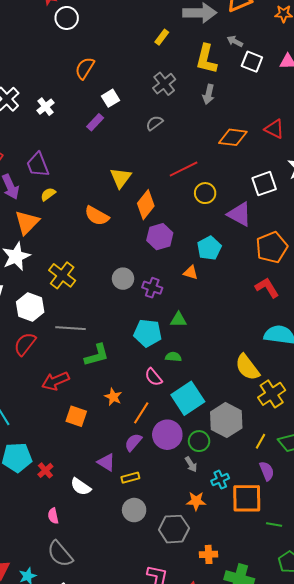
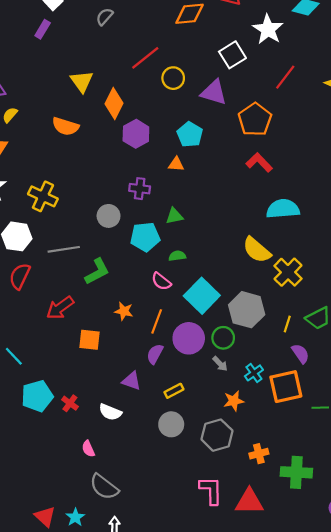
gray circle: (123, 279) -> (109, 216), moved
yellow rectangle: (130, 478) -> (174, 391), moved

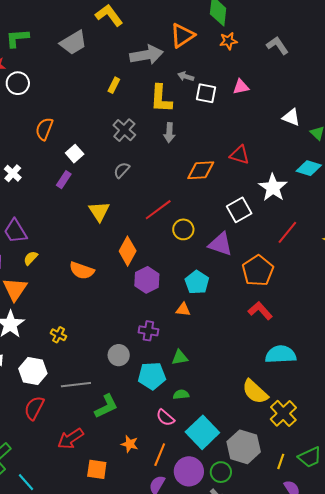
yellow triangle: (82, 81) -> (99, 211), moved
yellow cross: (43, 196) -> (58, 335), size x0.6

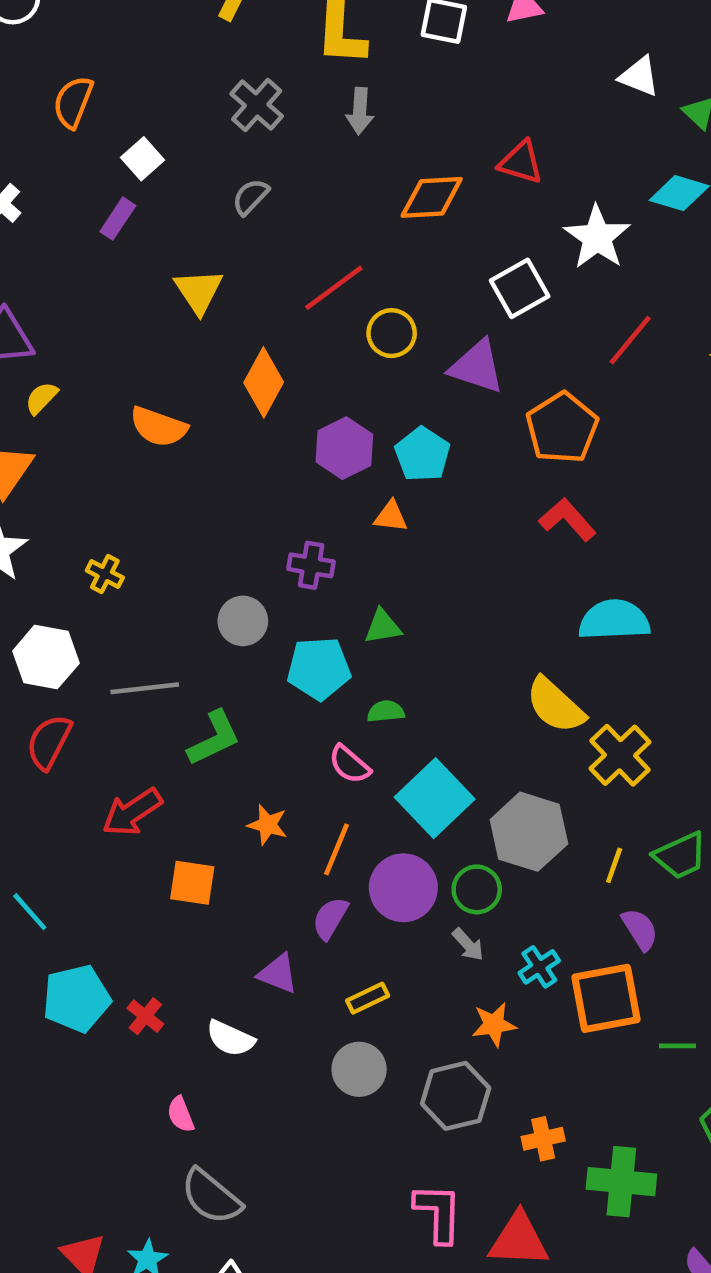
purple hexagon: (147, 280) -> (344, 448), moved

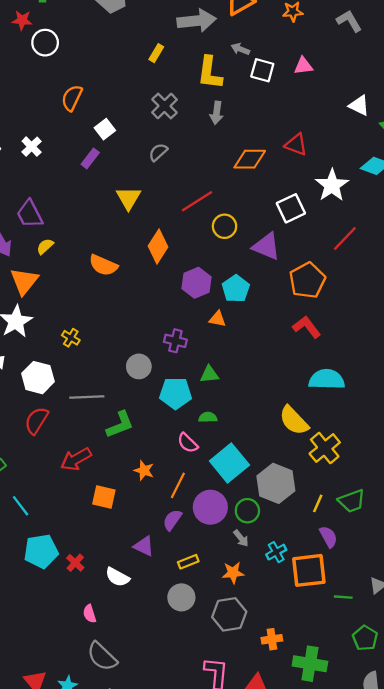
orange star: (494, 1025) -> (233, 573), moved

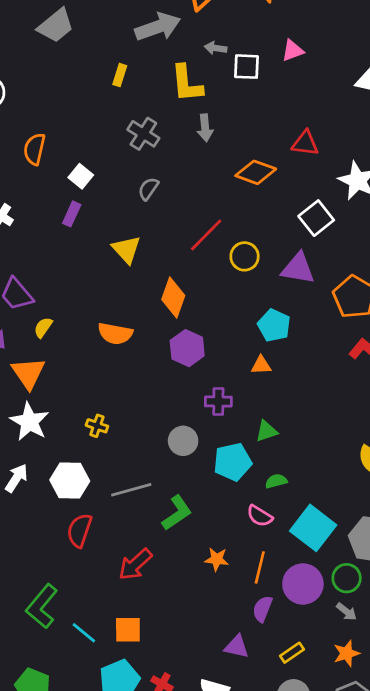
orange diamond: (250, 159) -> (256, 172), turned 32
purple hexagon: (197, 283) -> (187, 348), moved
orange square: (104, 497) -> (128, 630), moved

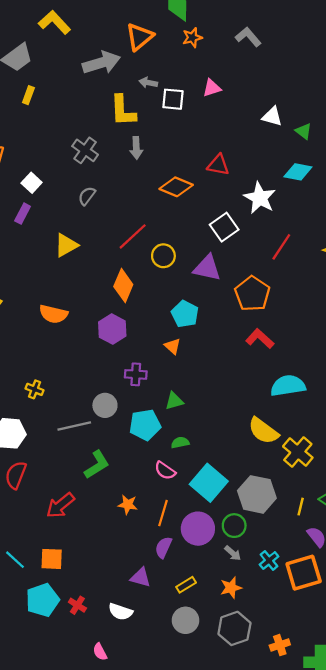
yellow rectangle: (120, 75) -> (28, 95), moved
yellow triangle: (126, 250) -> (66, 245), turned 40
orange diamond: (173, 297) -> (123, 286), moved
orange triangle: (261, 365) -> (173, 346), turned 42
gray line: (131, 490) -> (74, 426), moved

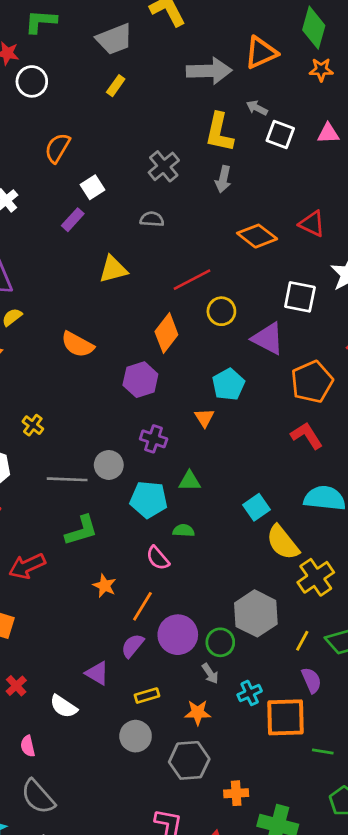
gray semicircle: (87, 196) -> (152, 219), turned 42
white square: (224, 227) -> (300, 297), turned 32
cyan square: (209, 483) -> (257, 507), moved, size x0.6

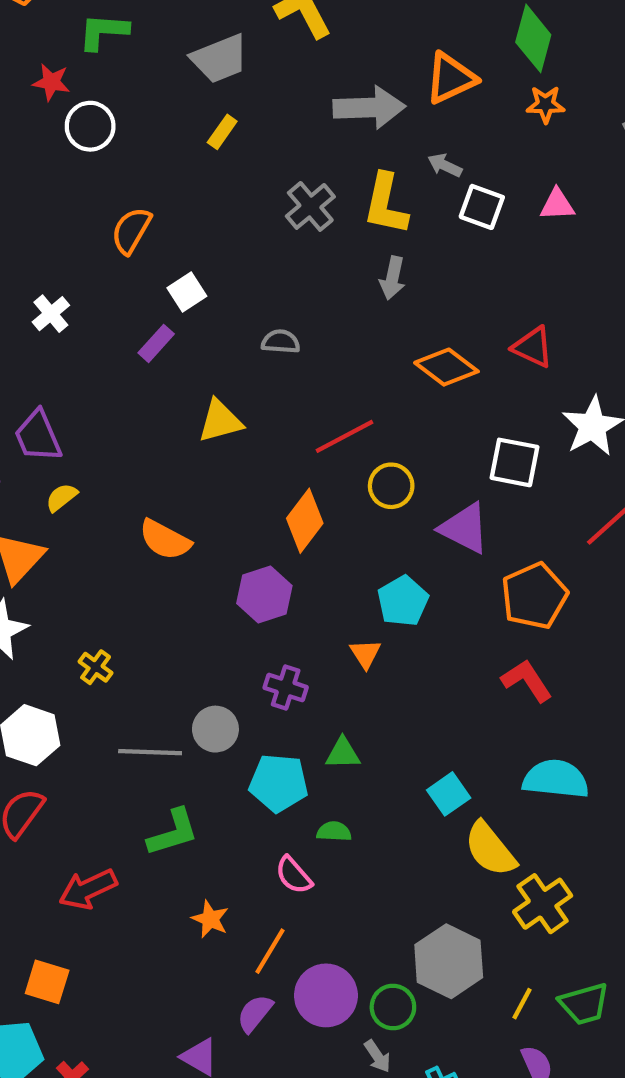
gray cross: (164, 166) -> (310, 206), moved

